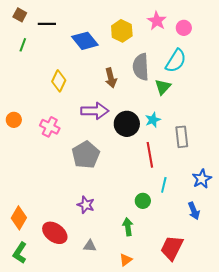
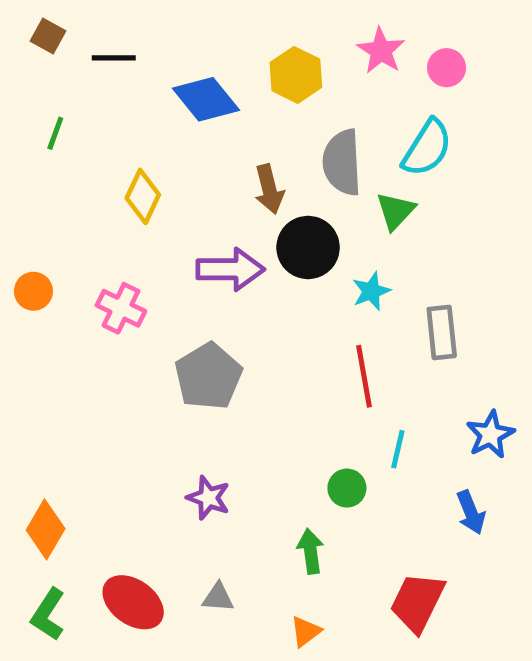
green line: (23, 45) -> (55, 133), moved
black circle: (127, 124) -> (308, 247), moved
red ellipse: (55, 233) -> (133, 602), moved

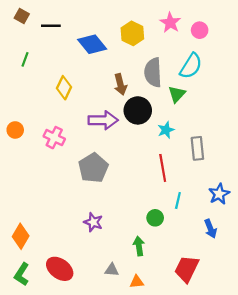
gray triangle: (218, 597) -> (112, 270), moved
orange triangle: (306, 631) -> (137, 282), turned 32

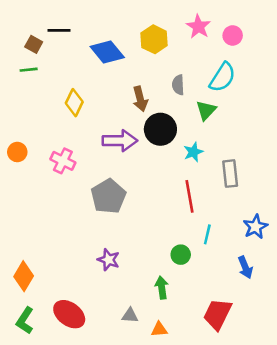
brown square: (22, 16) -> (34, 44), moved
green line: (25, 59) -> (29, 70), turned 64
gray semicircle: (153, 72) -> (178, 85), size x0.6

